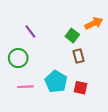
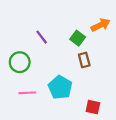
purple line: (30, 31) -> (42, 37), moved
red square: (81, 88) -> (93, 107), moved

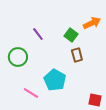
pink line: (27, 93) -> (31, 93), moved, turned 35
red square: (93, 107) -> (95, 100), moved

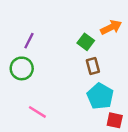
purple line: (38, 34) -> (29, 41), moved, turned 64
cyan pentagon: (55, 80) -> (100, 96), moved

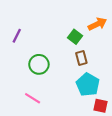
purple line: (29, 41) -> (17, 36), moved
green circle: (22, 68) -> (39, 64), moved

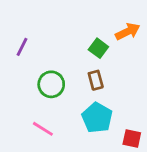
brown rectangle: (81, 58) -> (96, 80), moved
cyan pentagon: (88, 85) -> (97, 118), moved

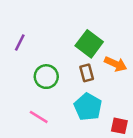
orange arrow: (128, 32) -> (116, 64), moved, turned 50
green square: (98, 48) -> (89, 44), size x1.5

